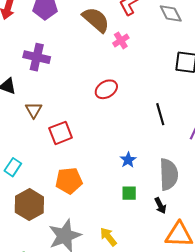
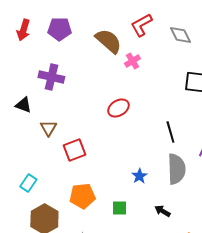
gray semicircle: (169, 174) -> (176, 169), moved
green square: (129, 193) -> (119, 208), moved
black arrow: (160, 206) -> (162, 211), moved, turned 147

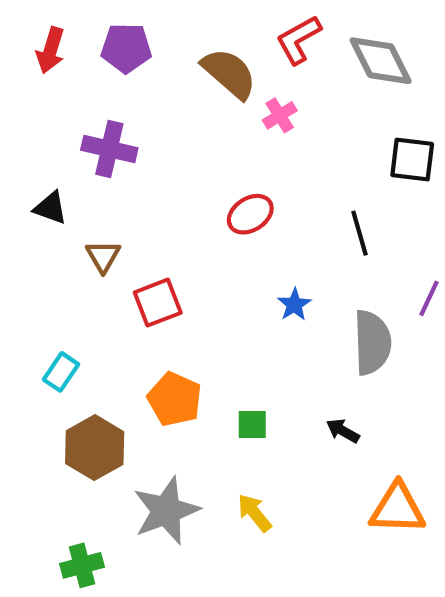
gray diamond: (180, 35) -> (381, 61), size x1.4
black line: (170, 132) -> (360, 233), moved
blue star: (139, 176) -> (294, 305), moved
orange pentagon: (82, 196) -> (175, 399), turned 30

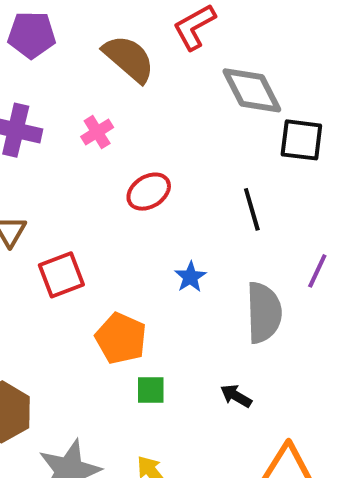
gray diamond: (381, 61) -> (252, 90), moved
pink cross: (280, 115) -> (97, 132), moved
orange pentagon: (175, 399) -> (121, 338), moved

